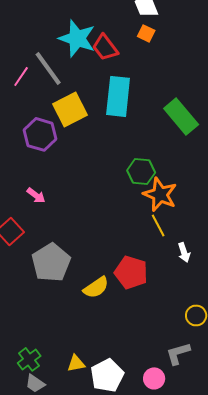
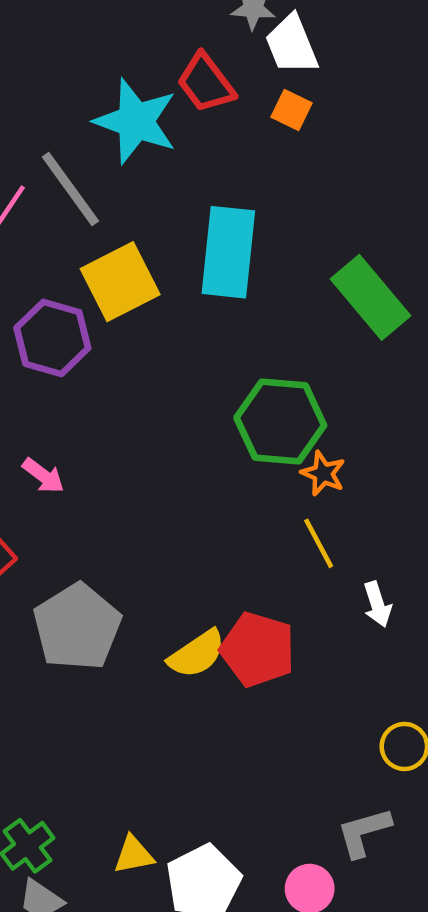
red trapezoid: (105, 47) -> (206, 83), moved
green hexagon: (141, 171) -> (280, 421), size x1.4
orange star: (160, 194) -> (323, 473), size x0.6
yellow semicircle: (96, 287) -> (197, 654), moved

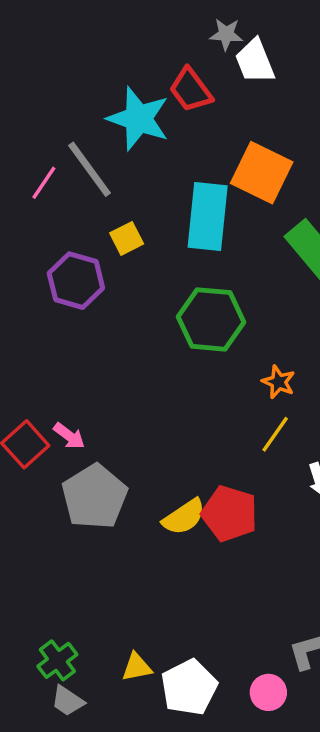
orange square: (292, 110) -> (262, 173), moved, size x2.0
yellow square: (120, 282) -> (127, 238), size x0.6
green hexagon: (280, 421) -> (211, 319), moved
pink arrow: (43, 476) -> (69, 436), moved
yellow line: (319, 543) -> (275, 434), turned 63

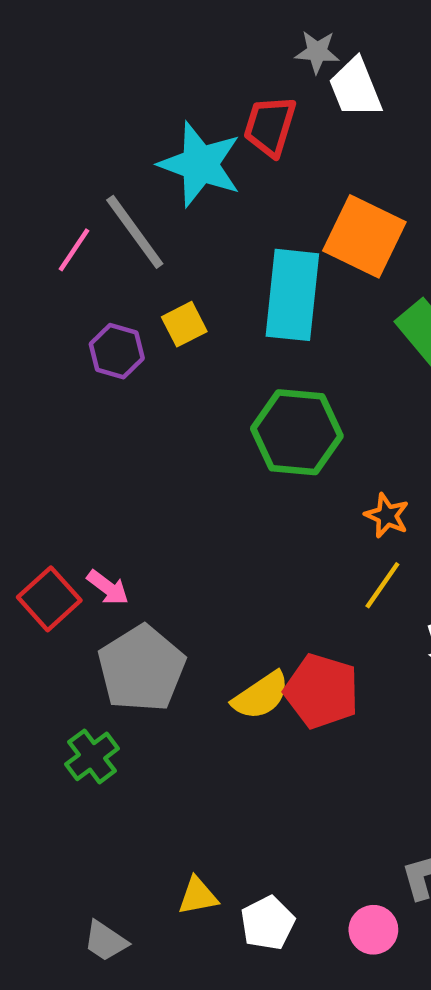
red trapezoid: (191, 90) -> (270, 126), turned 54
purple hexagon: (76, 281) -> (117, 351), moved, size x0.7
green cross: (57, 660) -> (92, 756), moved
white pentagon: (189, 687) -> (268, 923), size x0.7

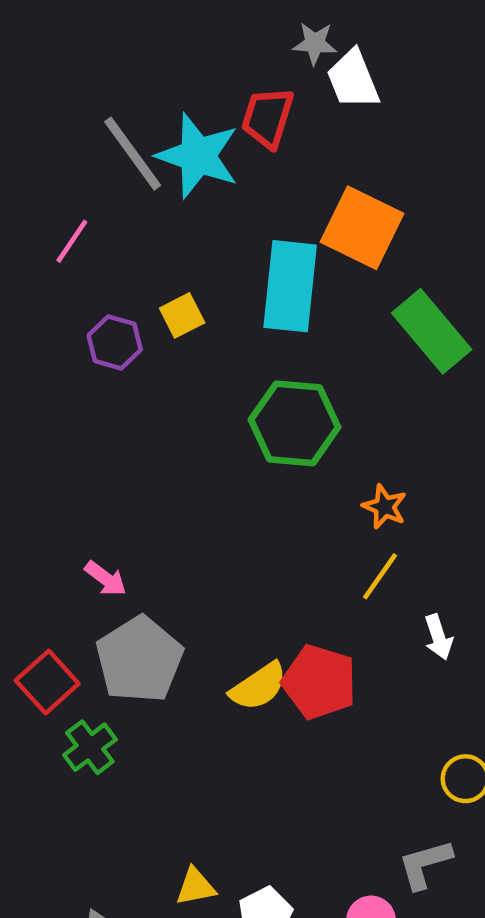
gray line: (135, 232) -> (133, 154), moved
red square: (49, 599) -> (47, 682), moved

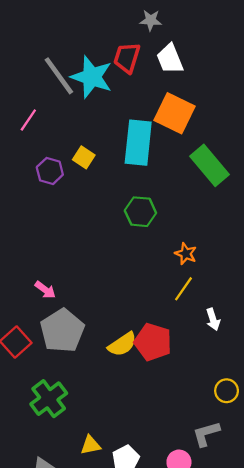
white trapezoid: (353, 79) -> (170, 59), moved
yellow square: (182, 315) -> (84, 157), turned -30
green hexagon: (295, 423) -> (140, 212), size x0.7
green cross: (90, 747) -> (49, 399), moved, size x1.4

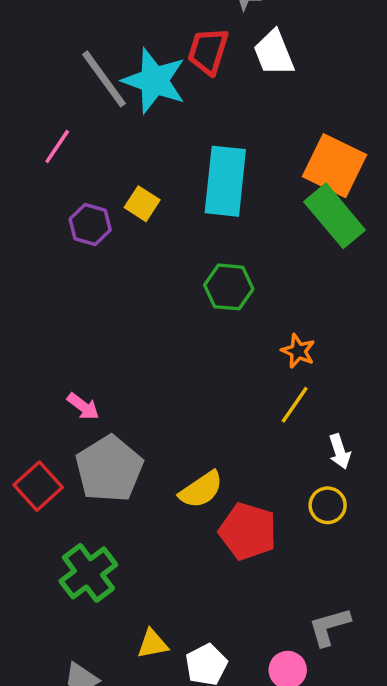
orange square: (174, 113) -> (335, 166), moved
red pentagon: (153, 342) -> (248, 531), moved
yellow circle: (227, 391) -> (328, 505), moved

